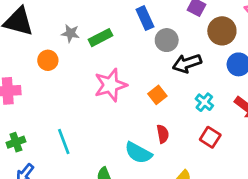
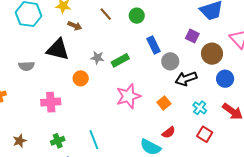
red semicircle: (163, 134) -> (169, 132), turned 64

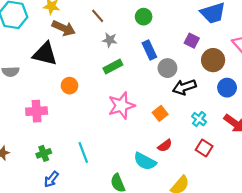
green circle: (137, 16) -> (144, 17), moved
brown arrow: (75, 26) -> (64, 28), size x1.5
gray star: (97, 58) -> (110, 40), moved

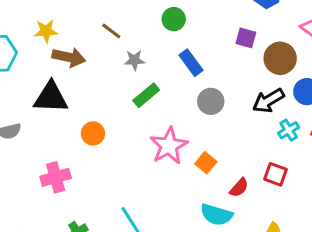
gray circle: (167, 68) -> (211, 101), moved
black arrow: (184, 87) -> (268, 101), moved
orange square: (160, 113) -> (206, 163), moved
cyan cross: (199, 119) -> (289, 130), moved, turned 32
red square: (204, 148) -> (276, 174), moved

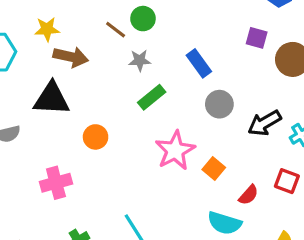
green circle: (174, 19) -> (143, 19), moved
black arrow: (268, 101) -> (264, 123), moved

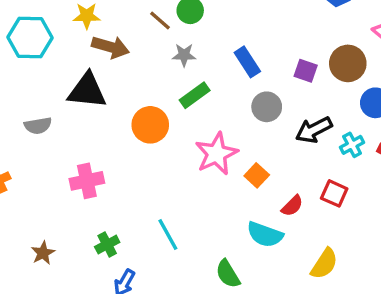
purple square: (257, 38) -> (306, 71), moved
orange circle: (96, 137) -> (150, 125), moved, size x1.4

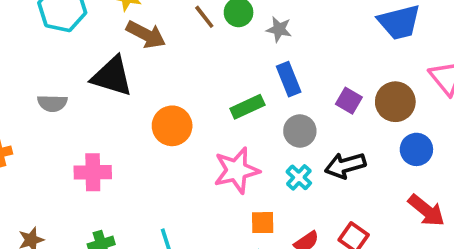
gray star: (184, 55) -> (279, 29), moved
green rectangle: (195, 95) -> (247, 107), moved
cyan cross: (352, 145) -> (299, 177), moved, turned -30
orange square: (257, 175) -> (263, 223), moved, turned 35

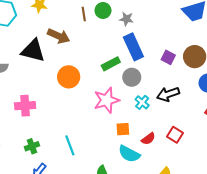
brown line: (204, 17) -> (84, 14), turned 32
brown arrow: (146, 35) -> (59, 36), moved
blue rectangle: (289, 79) -> (133, 47), size x1.4
gray circle: (300, 131) -> (132, 77), moved

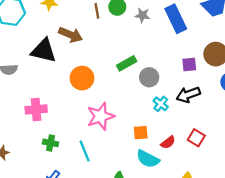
blue rectangle: (133, 47) -> (176, 19), moved
purple square: (168, 57) -> (189, 64), moved, turned -32
pink star: (107, 100) -> (101, 116), moved
green cross: (32, 146) -> (50, 143), moved, turned 32

